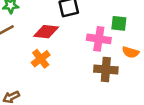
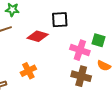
orange cross: (41, 59) -> (28, 71), moved

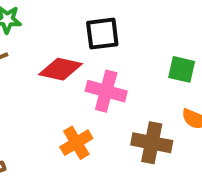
pink cross: (80, 50) -> (106, 91), moved
orange cross: (28, 71) -> (76, 143), moved

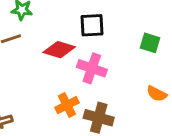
green square: (182, 69) -> (150, 43), moved
brown cross: (152, 143) -> (99, 118), moved

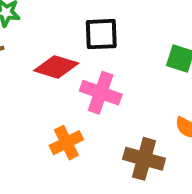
brown cross: (99, 118) -> (144, 159), moved

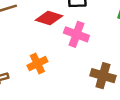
orange cross: (66, 143) -> (37, 64), moved

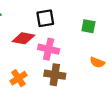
brown cross: (103, 76) -> (55, 75), moved

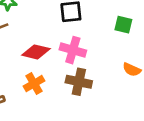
red diamond: (23, 38) -> (36, 52), moved

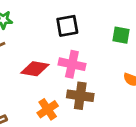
orange cross: (34, 84) -> (48, 109), moved

